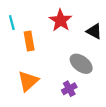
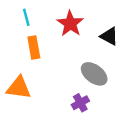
cyan line: (12, 23) -> (26, 17), moved
orange triangle: (28, 81) -> (19, 88), moved, turned 50

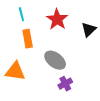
black triangle: (109, 36) -> (89, 30), turned 49
gray ellipse: (94, 74) -> (55, 60), moved

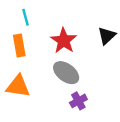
red star: (57, 19) -> (64, 41), moved
orange rectangle: (28, 39) -> (19, 46), moved

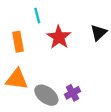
cyan line: (25, 17) -> (37, 16), moved
gray ellipse: (66, 73) -> (46, 95), moved

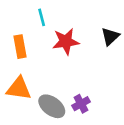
red star: (59, 37) -> (66, 41), turned 30

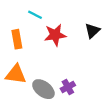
cyan line: (42, 17) -> (35, 15), turned -48

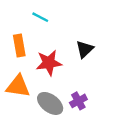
black triangle: (92, 31) -> (85, 49), moved
red star: (55, 35) -> (49, 63), moved

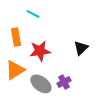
black triangle: (85, 49) -> (81, 48), moved
orange triangle: (18, 86) -> (15, 70), turned -40

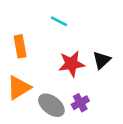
cyan line: (33, 14) -> (59, 21), moved
red star: (40, 51) -> (71, 64), moved

